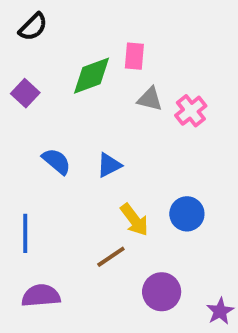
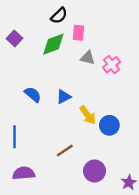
black semicircle: (33, 27) -> (59, 16), moved
purple square: (25, 93) -> (14, 38), moved
yellow arrow: (134, 220) -> (88, 115), moved

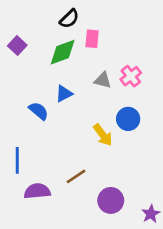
gray triangle: (88, 58) -> (103, 80), moved
blue triangle: (64, 97) -> (64, 94), moved
blue circle: (109, 125) -> (128, 119), moved
purple semicircle: (24, 173) -> (37, 191), moved

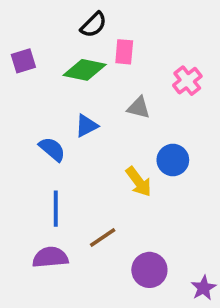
purple square: (17, 45) -> (23, 61), turned 30
green diamond: (63, 52) -> (85, 70), turned 32
pink cross: (131, 76) -> (187, 81), moved
blue line: (17, 160) -> (56, 209), moved

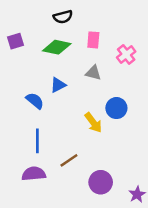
black semicircle: (94, 25) -> (63, 17), turned 30
pink rectangle: (124, 52) -> (93, 40), moved

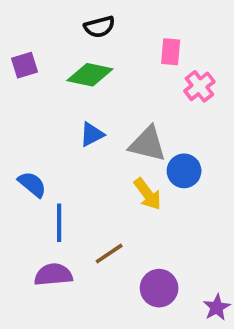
pink rectangle: (93, 40) -> (171, 52), moved
gray triangle: (93, 73) -> (148, 144), moved, size x1.5
blue semicircle: (35, 101) -> (32, 184), moved

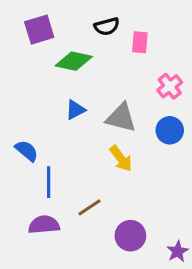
black semicircle: (99, 27) -> (107, 26), moved
purple square: (25, 65) -> (39, 30), moved, size x1.4
pink cross: (199, 86) -> (170, 86), moved
blue circle: (184, 171) -> (170, 130), moved

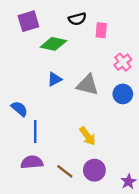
yellow arrow: (121, 159) -> (88, 136), moved
brown line: (90, 207) -> (65, 171), moved, turned 72

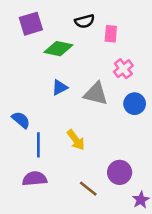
pink cross: (123, 62) -> (123, 69), moved
yellow arrow: (88, 136) -> (76, 140), moved
purple circle: (94, 170) -> (120, 172), moved
brown line: (65, 171) -> (88, 189), moved

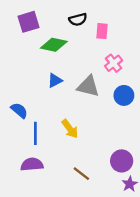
purple circle: (120, 172) -> (122, 161), moved

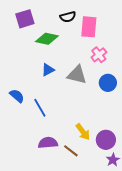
pink rectangle: (102, 31) -> (89, 27), size x1.5
yellow arrow: (70, 129) -> (83, 132), moved
blue line: (35, 133) -> (40, 108), moved, turned -30
purple semicircle: (32, 164) -> (48, 143), moved

